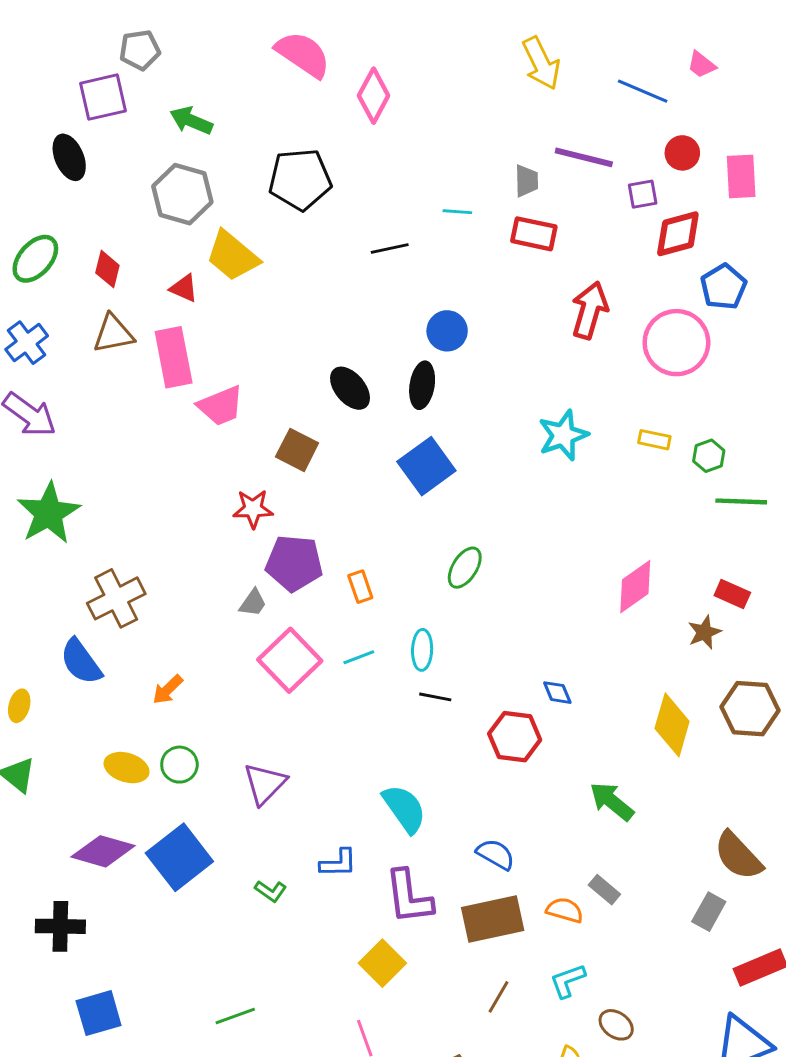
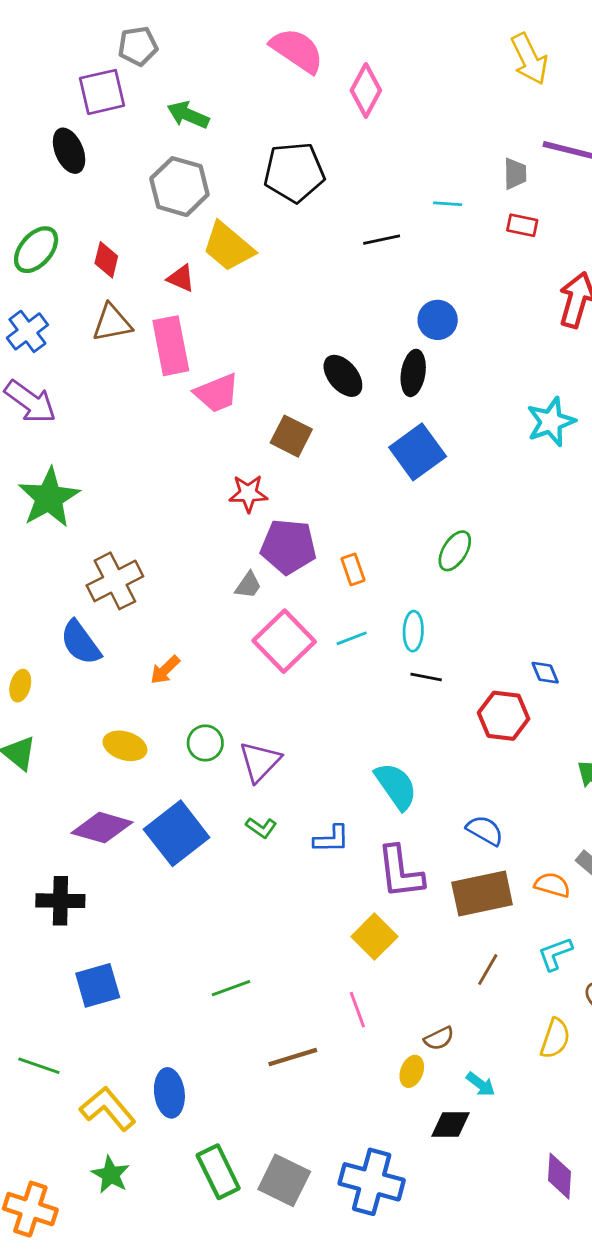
red rectangle: (534, 234) -> (522, 225), size x0.7
green circle: (179, 765) -> (205, 743), moved
green L-shape: (271, 891) -> (261, 828), moved

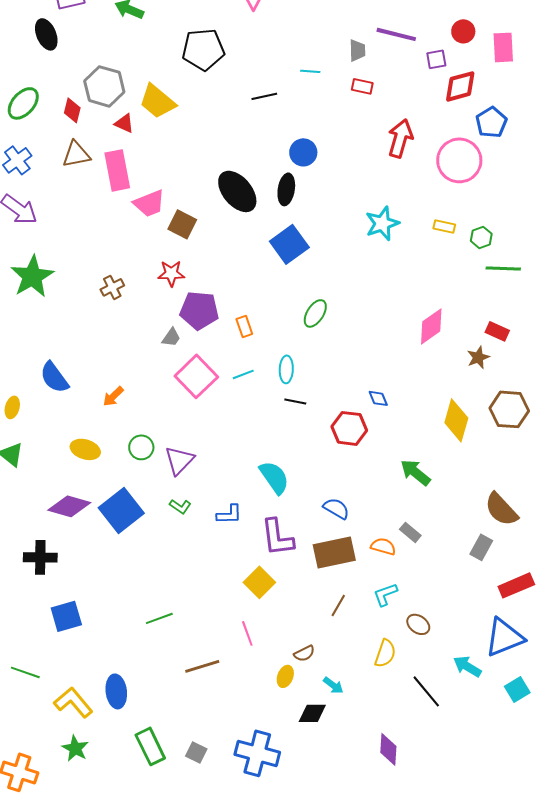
gray hexagon: (179, 187) -> (104, 86), moved
black ellipse: (343, 376) -> (237, 191), size x1.4
brown square: (291, 436) -> (182, 224), moved
brown cross: (115, 581) -> (112, 287), moved, size x0.6
gray square: (284, 1180) -> (196, 752), size x0.6

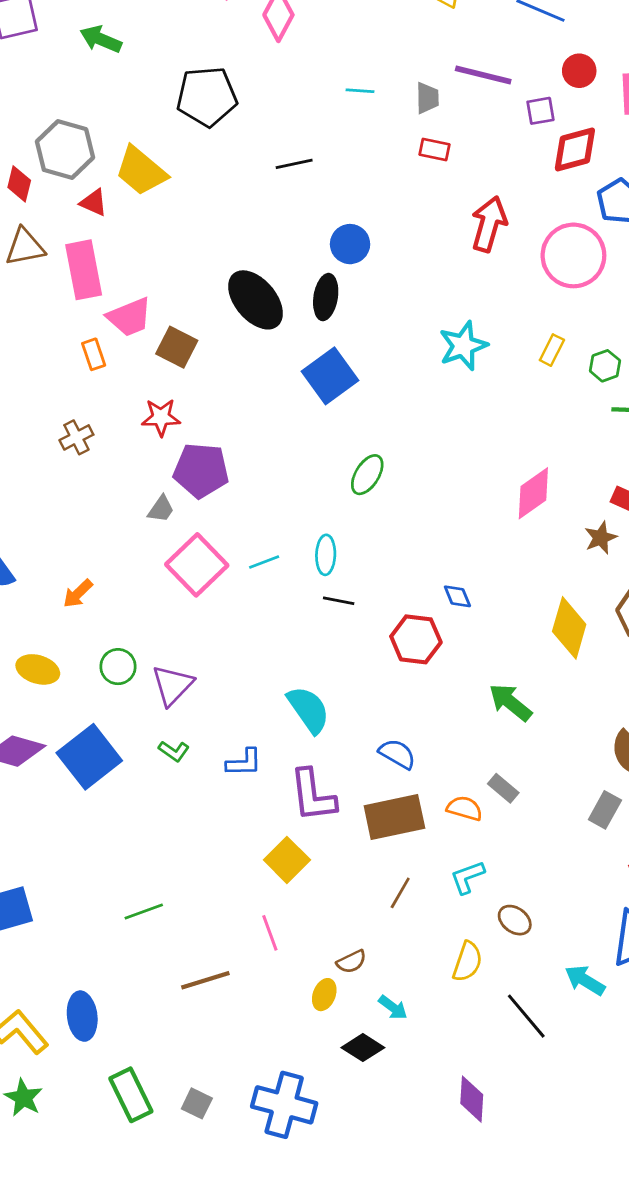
cyan line: (310, 71) -> (360, 91), moved
yellow rectangle: (444, 226) -> (552, 350), turned -75
orange rectangle: (244, 326) -> (94, 354), moved
black diamond: (312, 713) -> (363, 1048), turned 32

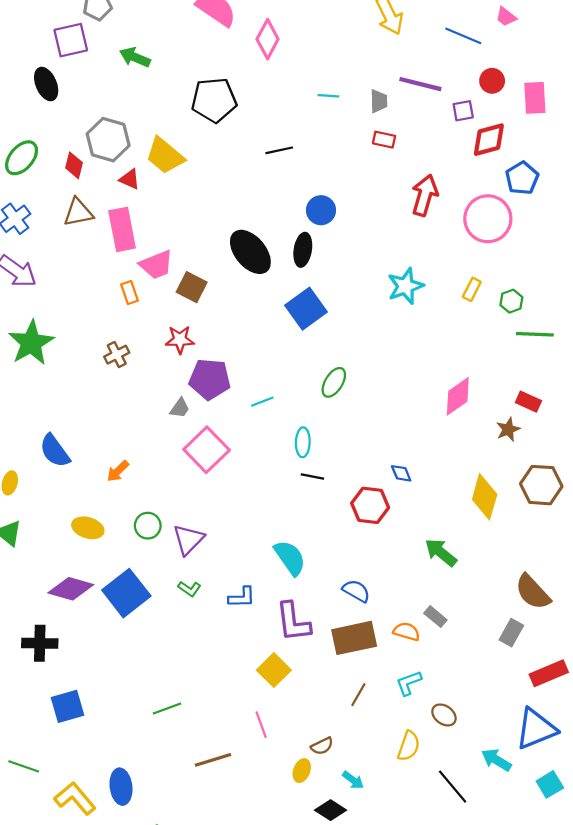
cyan line: (264, 562) -> (262, 402), moved

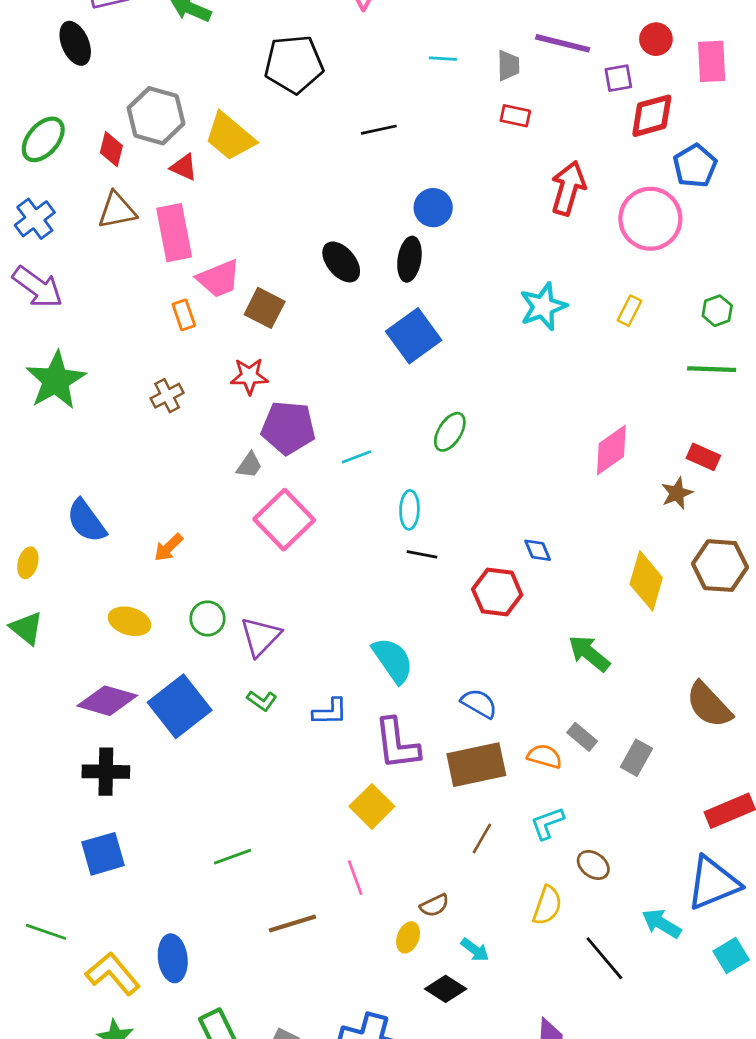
black ellipse: (250, 252) -> (341, 262), size x0.7
green hexagon: (511, 301) -> (717, 311), moved
gray rectangle: (511, 633) -> (636, 758), moved
black cross: (40, 643) -> (106, 772), moved

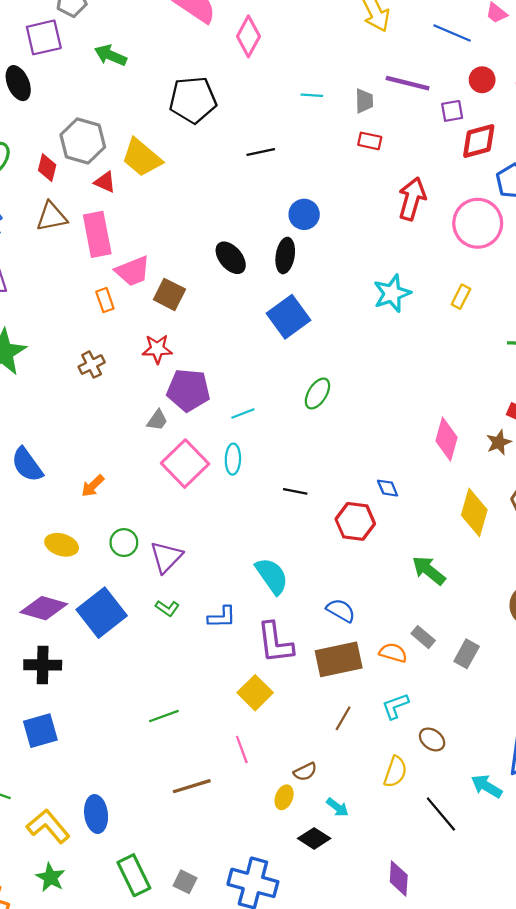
pink diamond: (611, 450) -> (447, 439), moved, turned -39
cyan ellipse: (409, 510) -> (233, 459), moved
green line: (233, 857) -> (164, 716), moved

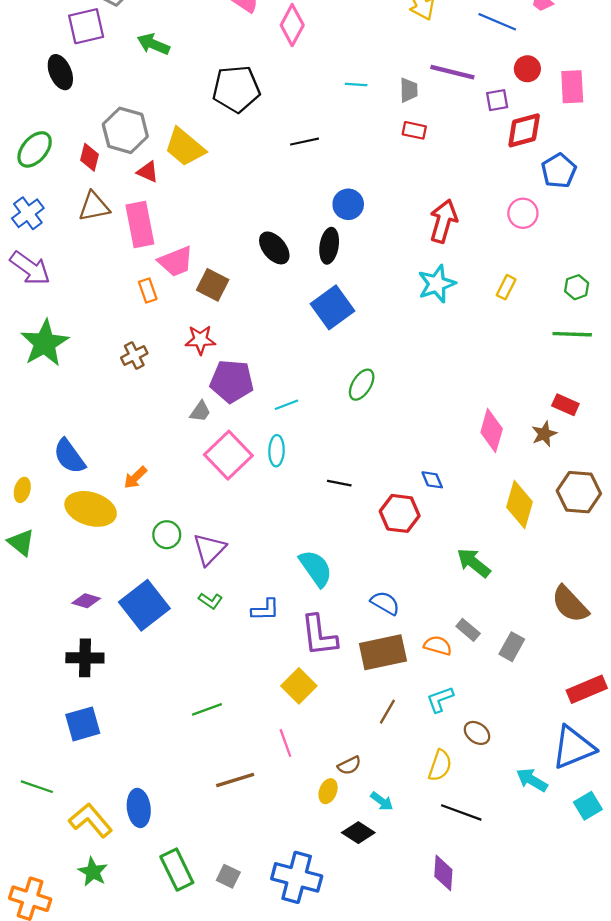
red arrow: (412, 199) -> (443, 221), moved
pink circle: (478, 223) -> (523, 213), size x0.6
yellow ellipse: (62, 545) -> (91, 509), moved, size x1.5
purple diamond: (44, 608) -> (86, 601), size x0.6
black line: (441, 814) -> (461, 812), moved, turned -30

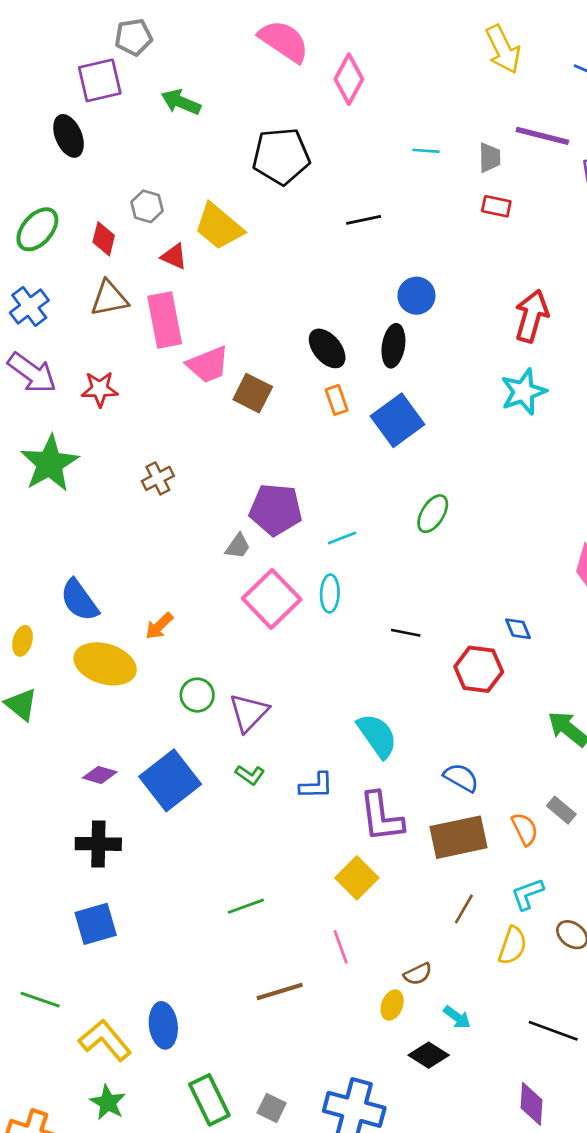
gray hexagon: (125, 130) -> (147, 206), size x0.6
orange rectangle: (148, 291) -> (337, 400), moved
red star: (200, 340) -> (100, 389), moved
orange semicircle: (438, 646) -> (525, 829), turned 48
yellow semicircle: (440, 765) -> (513, 945), moved

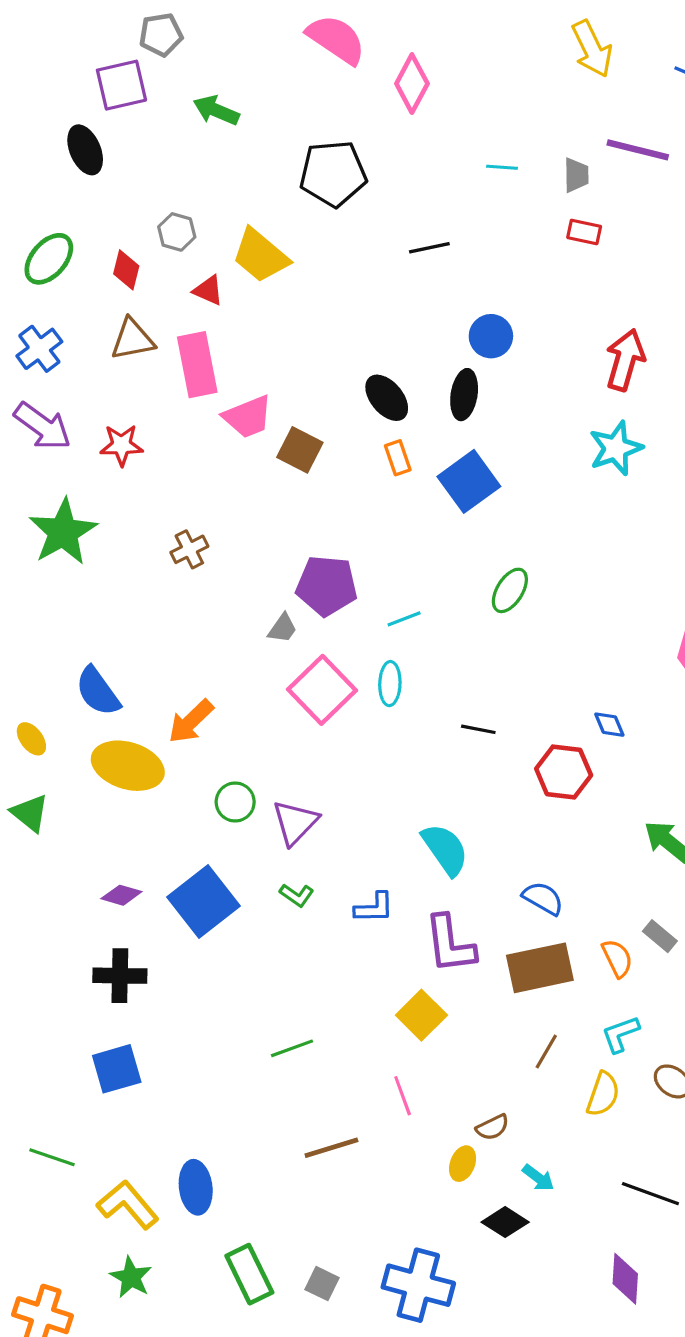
orange arrow: (159, 626) -> (191, 721), size x1.4
yellow ellipse: (23, 641) -> (31, 739), turned -52

